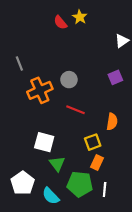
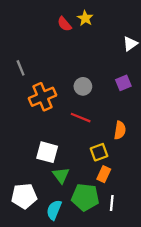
gray circle: (69, 80) -> (83, 86), moved
white pentagon: (23, 183) -> (24, 196), turned 30
cyan semicircle: (51, 196) -> (54, 210), turned 66

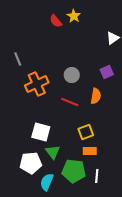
orange semicircle: (120, 130) -> (96, 96), moved
orange rectangle: (104, 174) -> (90, 151), turned 64
white pentagon: (24, 196) -> (31, 163), moved

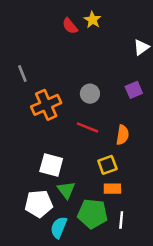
orange semicircle: (96, 96) -> (122, 135), moved

